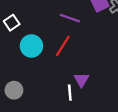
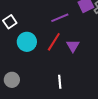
purple line: (70, 18) -> (60, 18), turned -42
purple triangle: (81, 80) -> (73, 46), moved

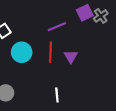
red line: (54, 42) -> (51, 52), turned -30

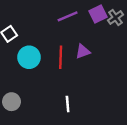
purple line: (57, 27) -> (68, 16), moved
purple triangle: (71, 57) -> (83, 51), moved, turned 40

